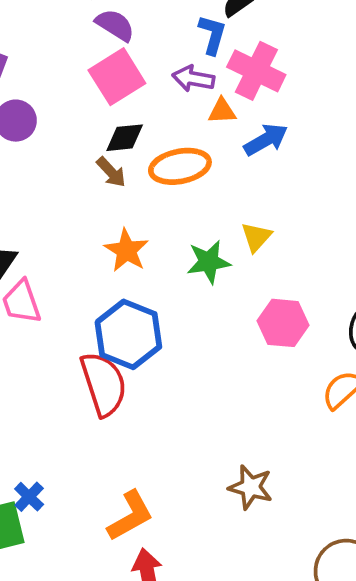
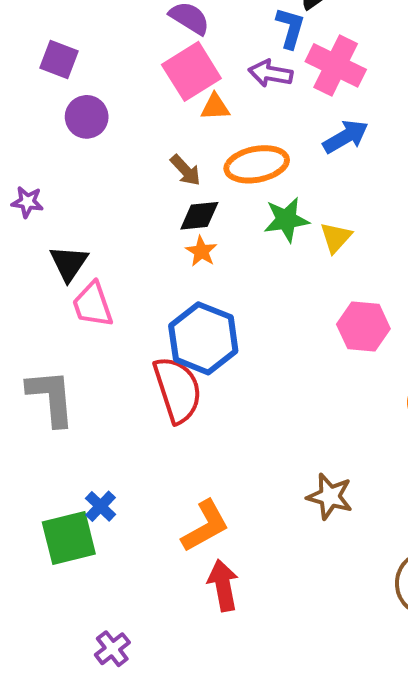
orange triangle: (222, 111) -> (215, 107), moved
black diamond: (125, 138) -> (199, 216), moved
orange star: (126, 250) -> (201, 251), size x0.7
green star: (209, 262) -> (286, 220), moved

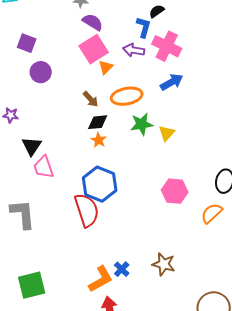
orange triangle: (215, 107) -> (106, 67), turned -42
pink hexagon: (363, 326) -> (175, 191), moved
blue cross: (100, 506) -> (122, 269), moved

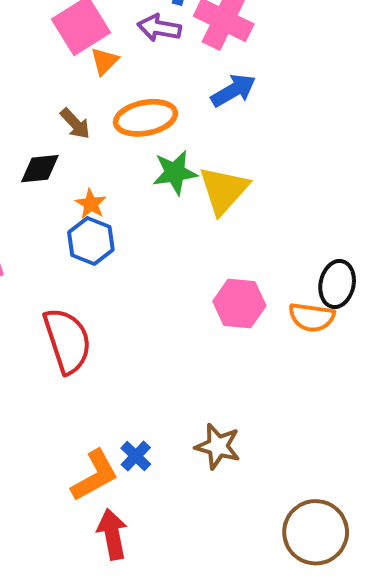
black diamond: (98, 122) -> (40, 169), moved
yellow triangle: (167, 133) -> (224, 190), size x1.6
blue hexagon: (100, 184) -> (91, 241), moved, size x0.7
orange semicircle: (212, 213) -> (312, 317), moved, turned -130

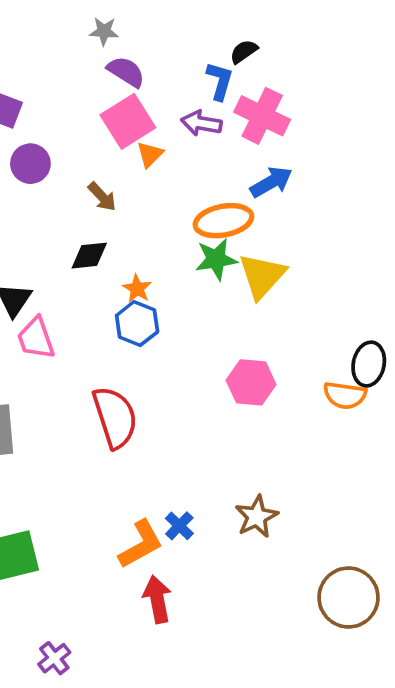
orange ellipse: (146, 118) -> (223, 221), moved
brown arrow: (75, 124) -> (102, 197), moved
pink hexagon: (239, 304) -> (251, 382), moved
brown star: (218, 446) -> (257, 517), turned 30

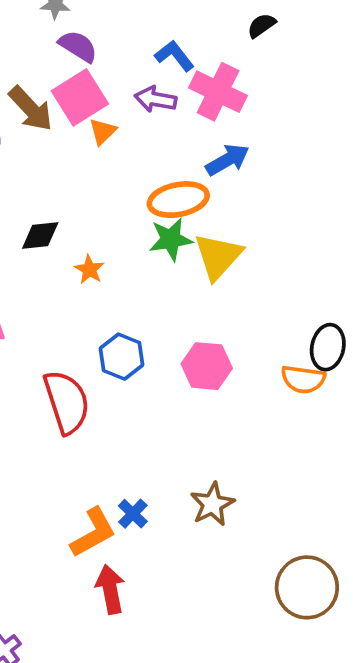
black semicircle: (244, 51) -> (262, 25), moved
blue L-shape: (220, 81) -> (174, 56), turned -54
brown arrow: (102, 197) -> (31, 109), moved, size x1.5
blue hexagon: (137, 324) -> (122, 357), moved

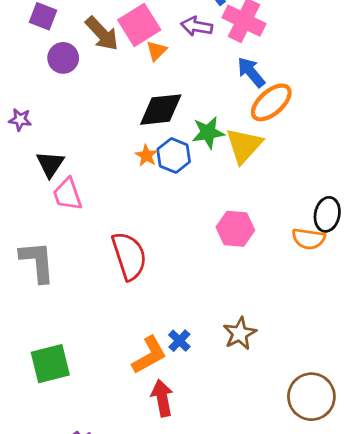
blue arrow: (227, 160) -> (251, 72), turned -100
orange ellipse: (178, 200) -> (271, 102), moved, turned -30
black diamond: (40, 235) -> (161, 110), moved, size x1.5
blue hexagon: (122, 357) -> (174, 156), moved

